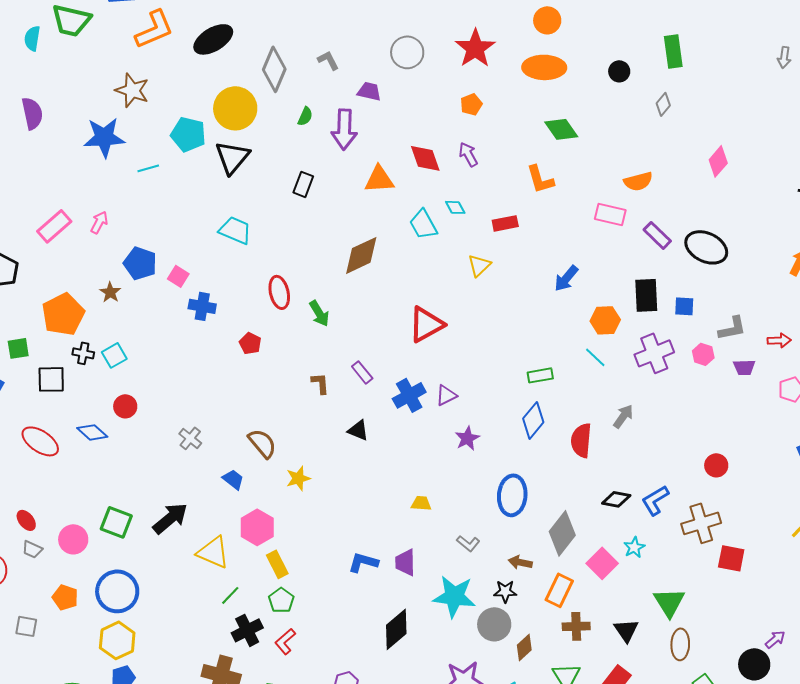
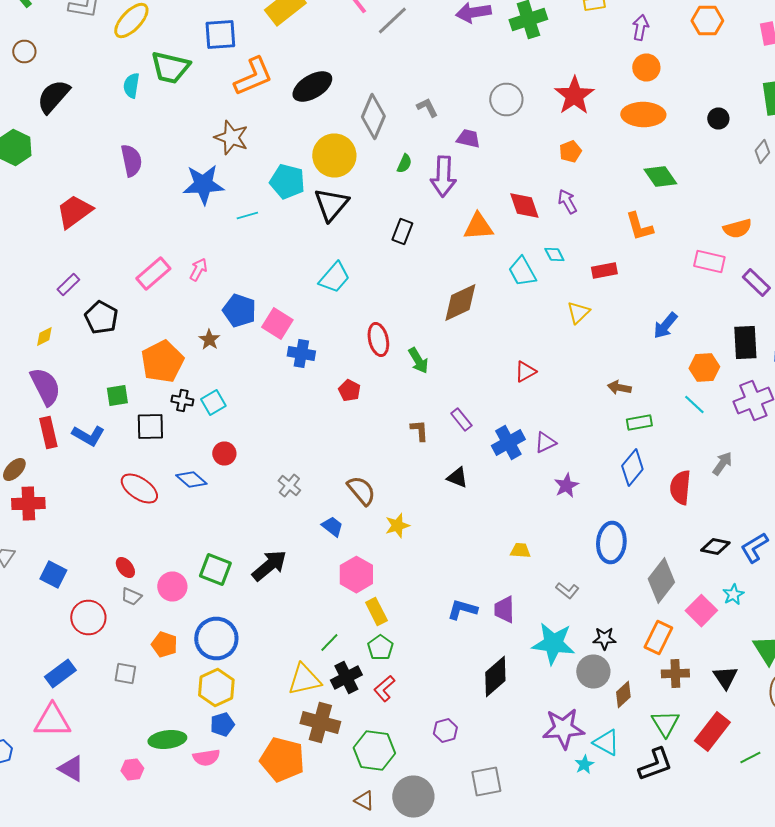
cyan trapezoid: (235, 230) -> (334, 278), turned 108
pink square: (178, 276) -> (277, 324), size x1.4
red triangle: (426, 324) -> (525, 372), size x0.6
yellow triangle: (213, 552) -> (304, 680), moved, turned -36
brown arrow: (520, 562) -> (619, 388), moved

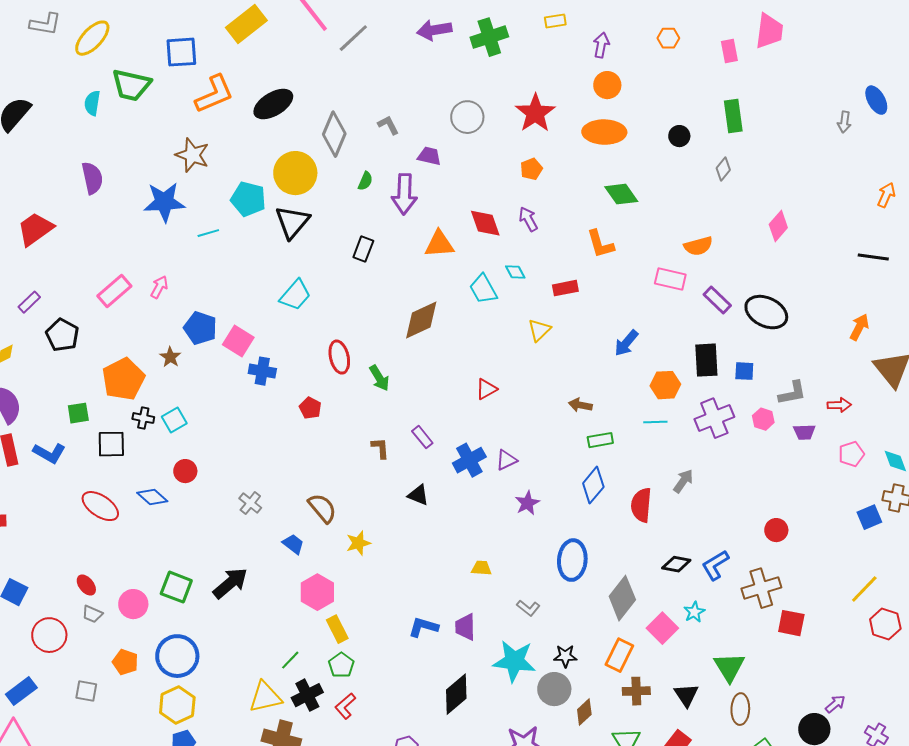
orange hexagon: (707, 20) -> (668, 38), size x0.7
cyan line: (694, 404) -> (655, 422), turned -45

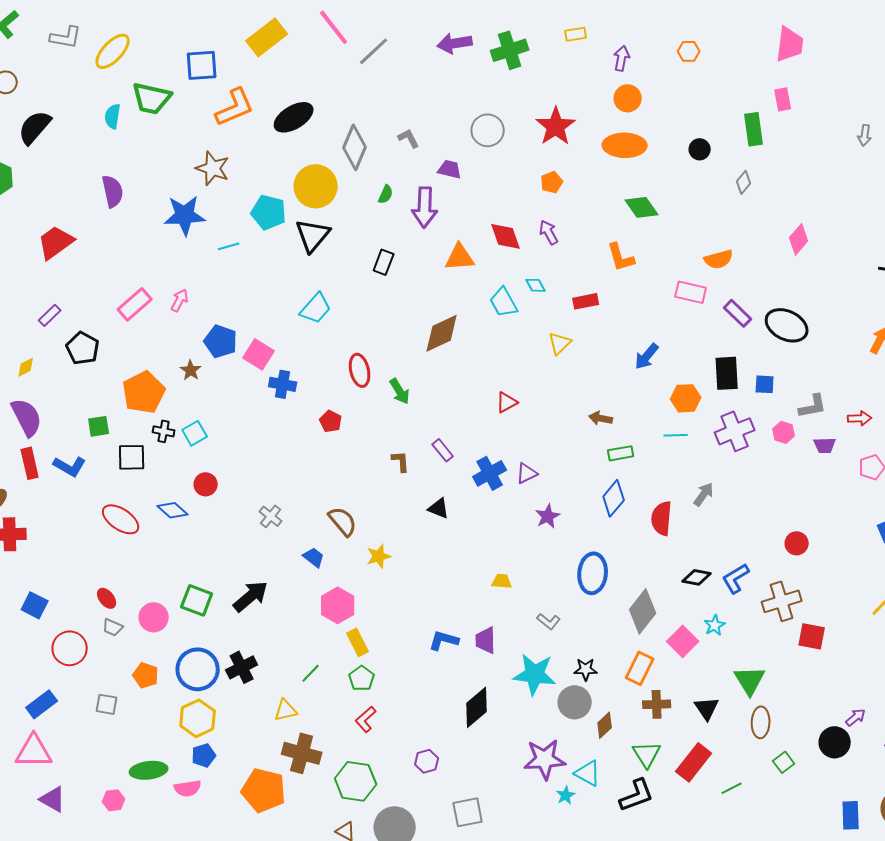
pink rectangle: (729, 51) -> (783, 99), moved
black cross: (307, 695) -> (242, 667), moved
yellow triangle: (265, 697) -> (286, 710), size x0.7

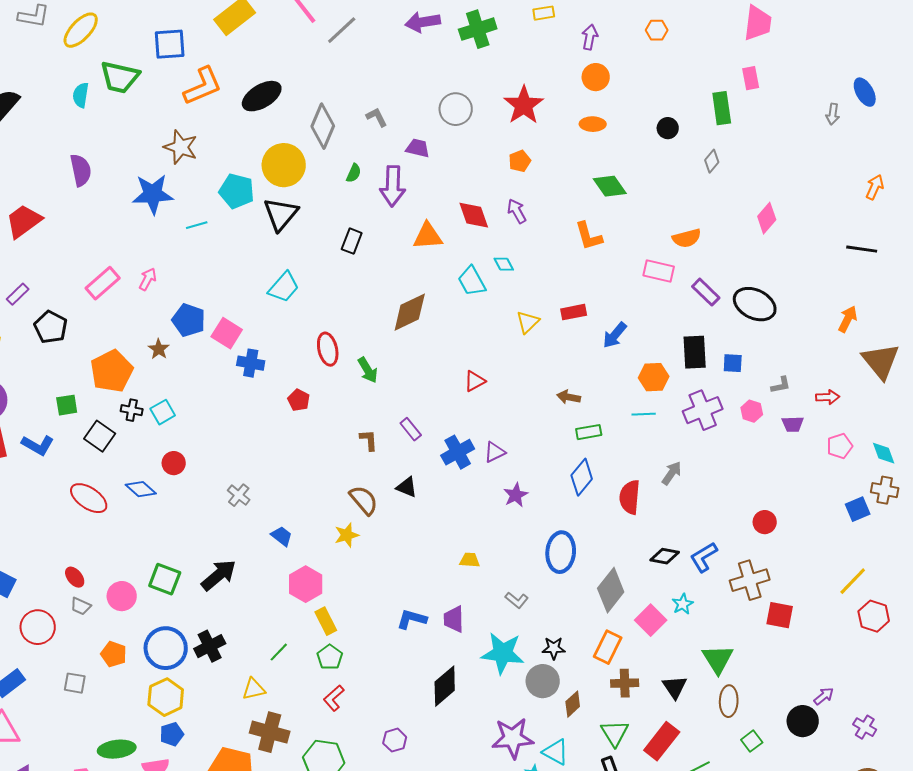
orange ellipse: (625, 145) -> (593, 124), size x0.6
red rectangle: (586, 301) -> (574, 312), moved
gray L-shape: (813, 406) -> (781, 385), size x0.7
black square: (132, 457) -> (100, 436), turned 36
brown semicircle: (343, 521) -> (364, 500), moved

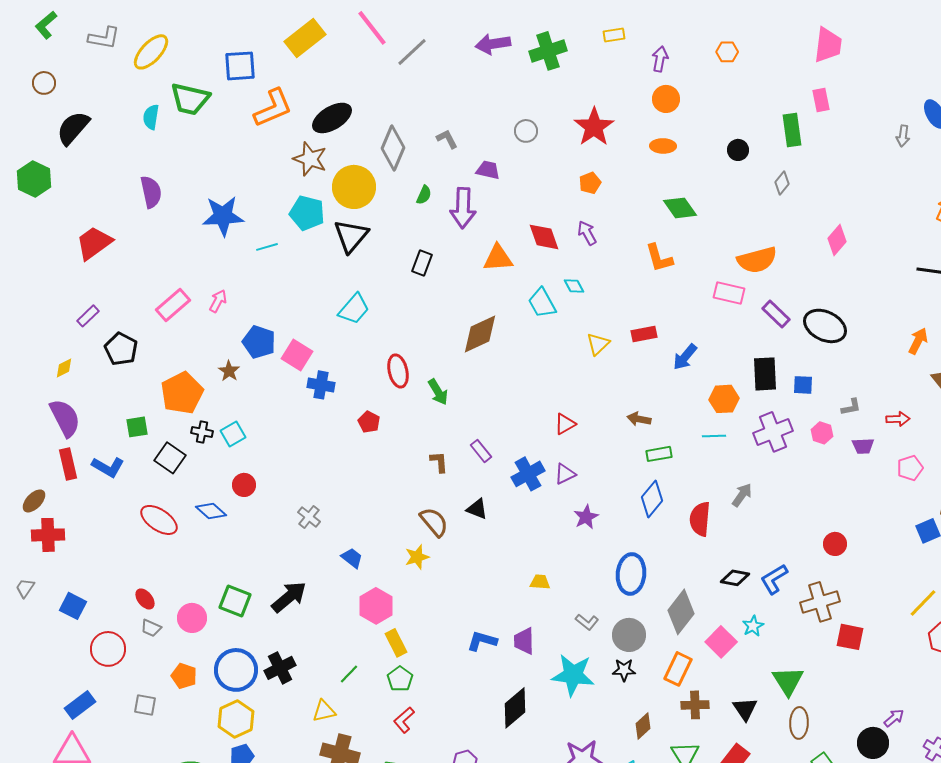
gray circle: (456, 109) -> (526, 131), size x0.7
brown star: (181, 147) -> (310, 159), moved
orange semicircle: (687, 238) -> (757, 260), size x1.4
red triangle: (475, 381) -> (565, 424), moved
gray circle: (543, 681) -> (629, 635), moved

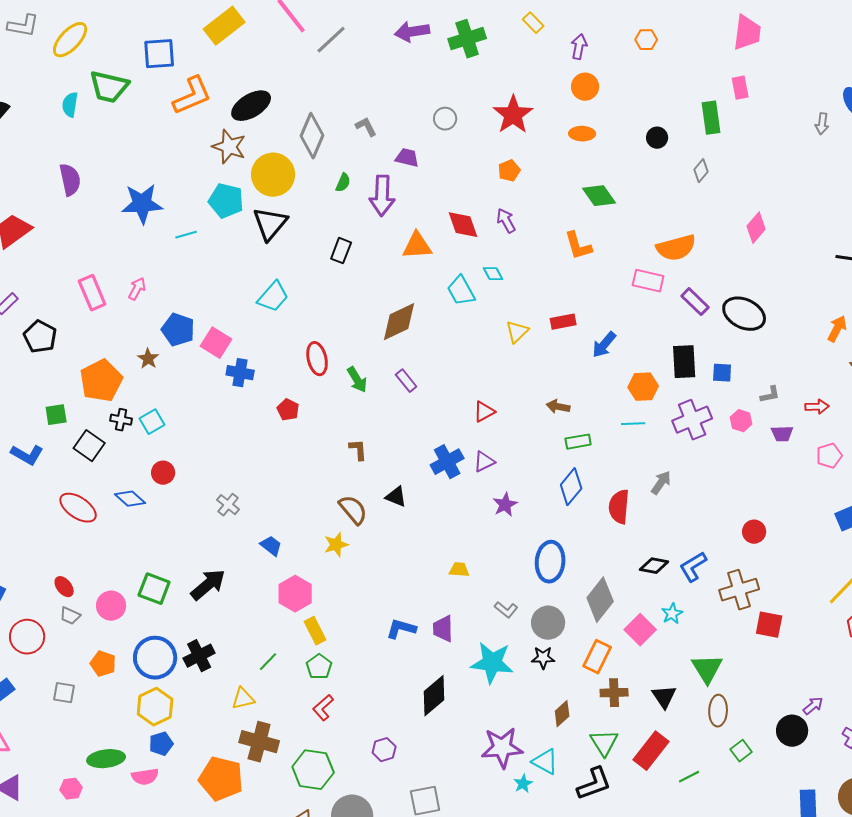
yellow rectangle: (614, 35) -> (533, 23), turned 55
pink rectangle: (173, 305) -> (92, 293), turned -72
purple rectangle: (481, 451) -> (406, 381), moved

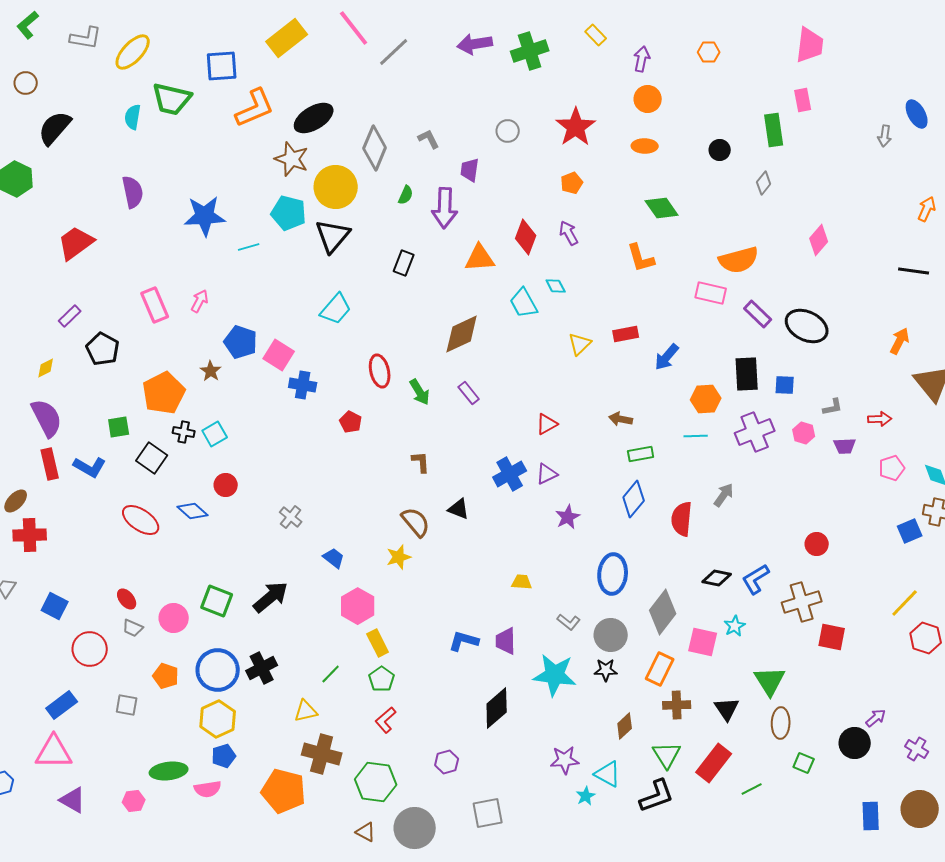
purple trapezoid: (407, 158) -> (470, 170), turned -95
red diamond: (463, 225) -> (526, 237), turned 40
pink square: (640, 630) -> (703, 642), turned -32
purple star: (502, 748) -> (565, 760), size x0.7
green square: (741, 751) -> (804, 763), turned -30

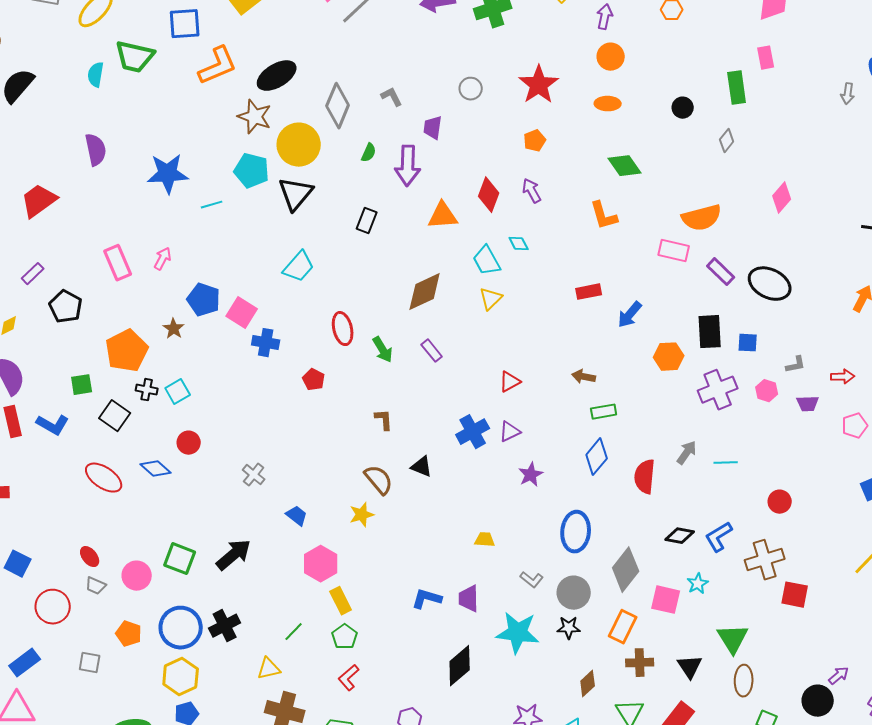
yellow triangle: (580, 344) -> (491, 299), moved
cyan line: (696, 436) -> (726, 463), moved

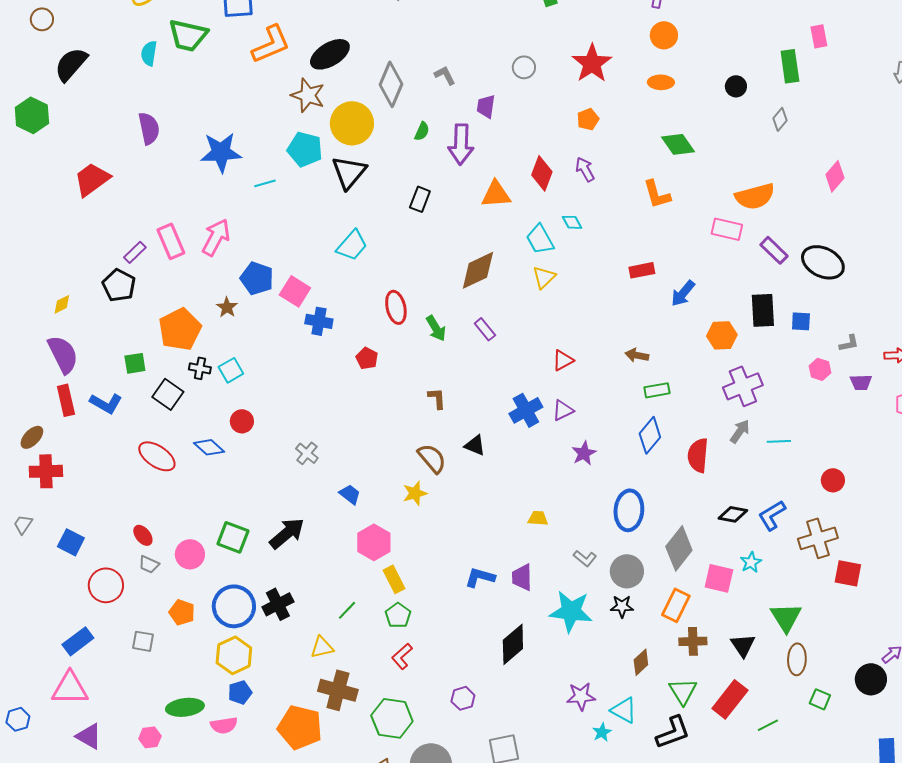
pink arrow: (163, 259) -> (216, 237), size x1.6
purple rectangle: (33, 274) -> (135, 252), moved
purple cross: (718, 390) -> (743, 386), moved

